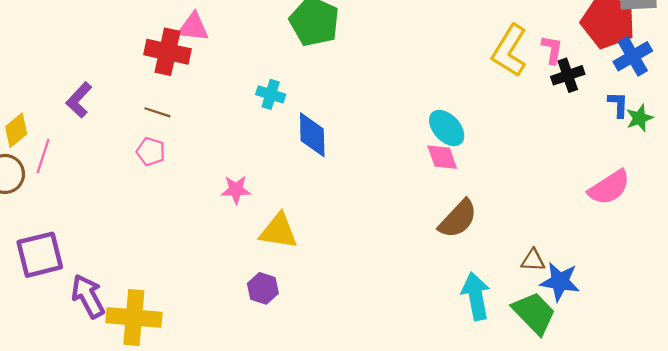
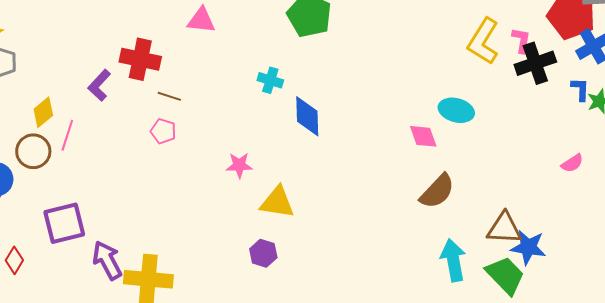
red cross: (168, 52) -> (140, 59), moved
black cross: (568, 75) -> (535, 63), size x1.4
cyan ellipse: (447, 128) -> (456, 110), moved, turned -32
pink semicircle: (609, 187) -> (572, 163), size x0.6
brown triangle: (533, 260) -> (504, 228), size x1.6

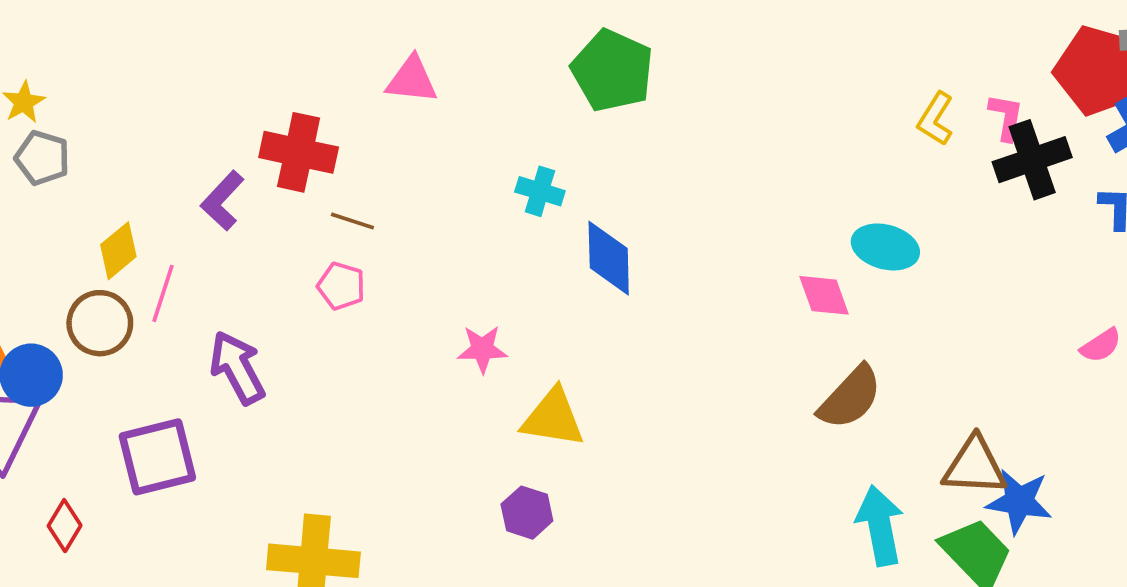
yellow L-shape: (483, 41) -> (936, 119), size x0.6
purple arrow: (107, 260) -> (237, 368), moved

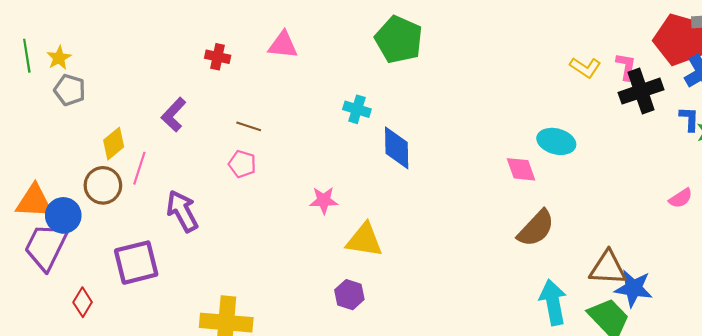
yellow L-shape: (936, 119) -> (585, 67), turned -88
red cross: (299, 152) -> (218, 57), moved, size x0.6

